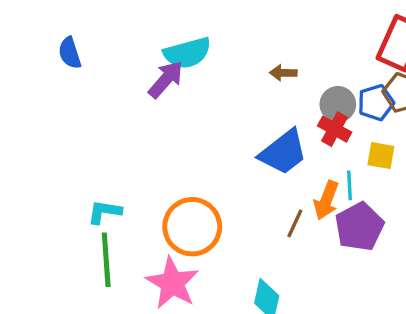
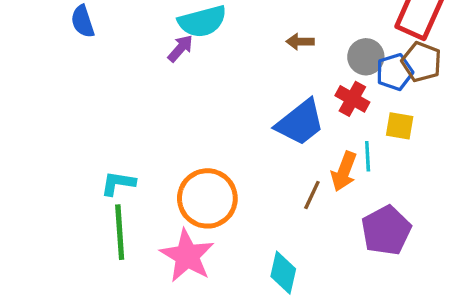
purple arrow: (166, 79) -> (180, 48), size x0.7
gray circle: (338, 104) -> (366, 57), moved
purple pentagon: (359, 227) -> (386, 230), moved

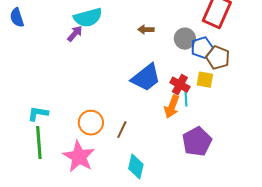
brown pentagon: (422, 62) -> (218, 58), moved
red cross: (352, 99) -> (180, 85), moved
brown line: (312, 195) -> (122, 130), moved
orange circle: (207, 198) -> (91, 123), size x0.7

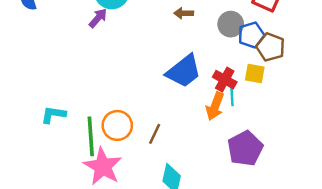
green line: (39, 143) -> (91, 136), moved

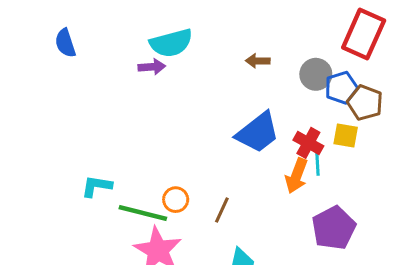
purple arrow: (98, 18) -> (152, 67), turned 45
orange circle: (117, 125) -> (176, 200), size x0.7
green line: (91, 136) -> (143, 213), turned -72

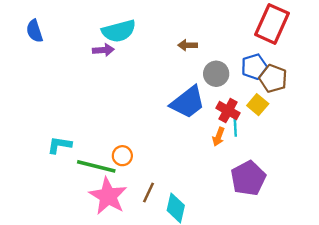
gray circle: (316, 74) -> (216, 74), moved
yellow square: (346, 135) -> (258, 105), turned 30
orange arrow: (296, 176) -> (219, 137), size x0.7
brown line: (222, 210) -> (148, 192), moved

